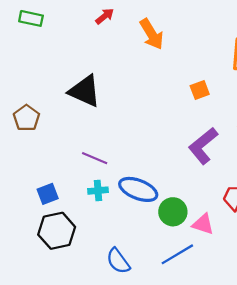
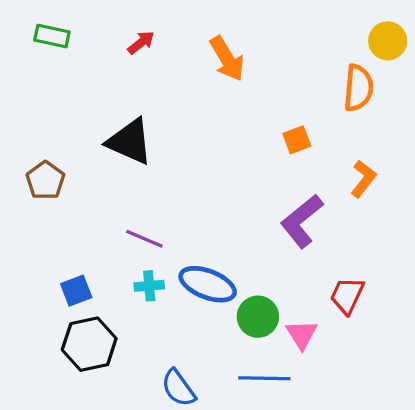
red arrow: (105, 16) -> (141, 43), moved
pink triangle: (203, 224) -> (302, 334), turned 40
blue line: (177, 254) -> (264, 378), turned 32

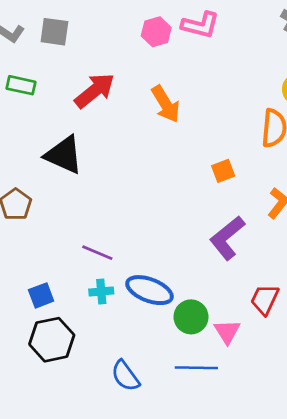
red arrow: (141, 43) -> (95, 91), size x1.8
black triangle: (130, 141) -> (64, 155), moved

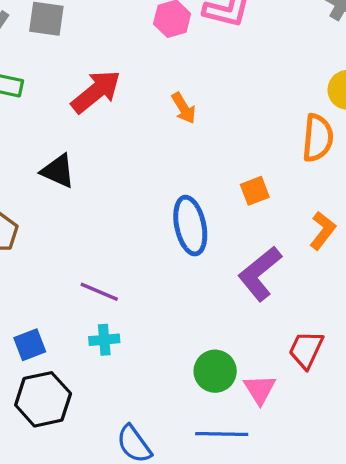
orange arrow: (166, 104) -> (184, 108), size x0.7
black triangle: (64, 155) -> (58, 171), size x0.7
blue ellipse: (149, 290) -> (190, 226), moved, turned 57

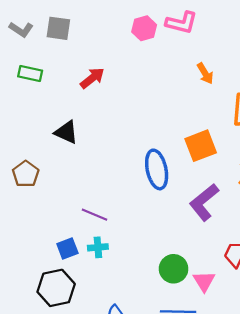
red arrow: (96, 92) -> (92, 78), size x0.7
orange arrow: (184, 108) -> (205, 73), moved
orange square: (255, 191) -> (201, 146), size x1.6
blue square: (30, 345) -> (67, 248), moved

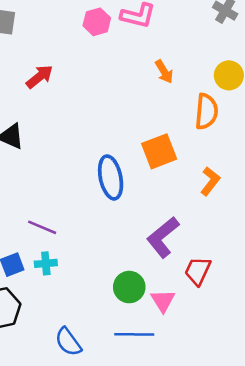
purple L-shape: (204, 202) -> (163, 237), moved

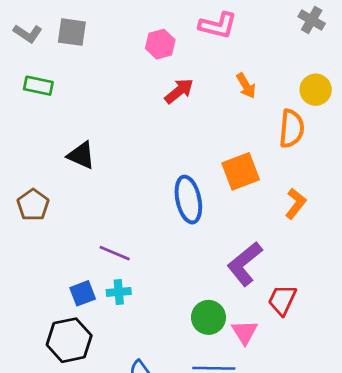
pink hexagon: (97, 22) -> (160, 44), moved
red arrow: (40, 77) -> (179, 91), moved

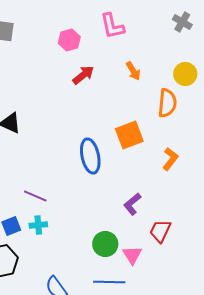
pink L-shape: (218, 25) -> (112, 26), turned 64
purple L-shape: (245, 264) -> (132, 204), size x0.7

